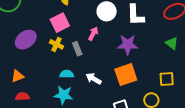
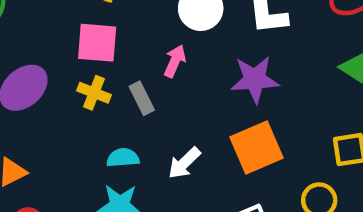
pink square: (60, 23) -> (97, 43), turned 36
white arrow: (94, 79) -> (184, 163), turned -70

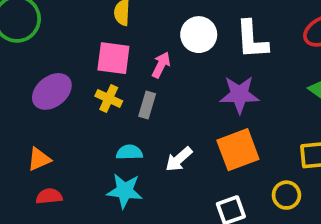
pink arrow: (175, 61) -> (161, 65), moved
gray rectangle: (142, 98) -> (147, 105), turned 40

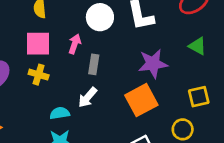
purple star: (239, 95) -> (153, 64), moved
gray rectangle: (147, 105) -> (94, 64), moved
white arrow: (179, 159) -> (88, 97), moved

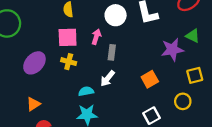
purple star: (153, 64) -> (172, 50), moved
orange square: (141, 100) -> (150, 79), size x0.7

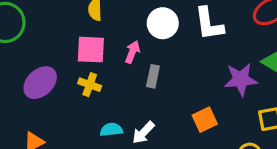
white arrow: (108, 78) -> (143, 133), moved

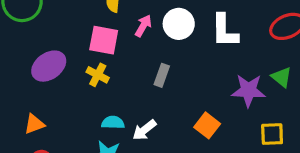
pink arrow: (132, 52) -> (143, 26), moved
orange square: (205, 120) -> (207, 125), turned -35

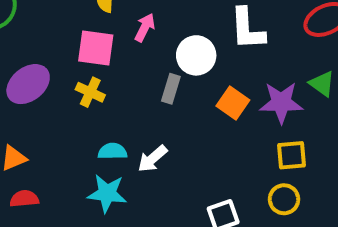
white circle: (179, 24) -> (196, 55), moved
orange square: (207, 125) -> (233, 103), moved
yellow square: (272, 134) -> (292, 155), moved

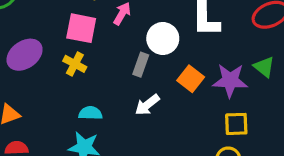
white arrow: (152, 159) -> (147, 105), moved

